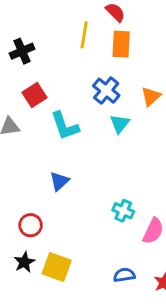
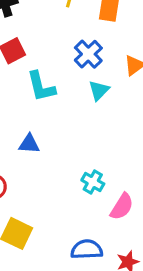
blue triangle: (59, 181) -> (29, 144), turned 40
blue semicircle: (124, 275) -> (87, 249), size x1.4

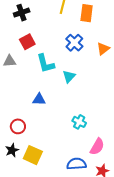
cyan triangle: (99, 90) -> (69, 76), moved
pink semicircle: (122, 207) -> (97, 147), moved

